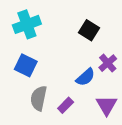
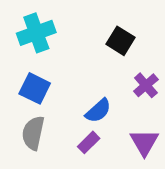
blue semicircle: (86, 77) -> (98, 111), moved
gray semicircle: (39, 98) -> (33, 133), moved

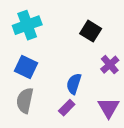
blue semicircle: (98, 111) -> (74, 84), turned 150

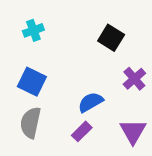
cyan cross: (27, 25) -> (33, 30), size x0.6
blue semicircle: (74, 84) -> (91, 102), turned 42

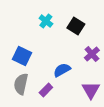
cyan cross: (33, 30) -> (46, 21), moved, turned -32
purple rectangle: (82, 131) -> (46, 90), moved

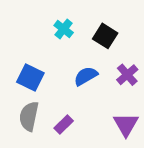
blue semicircle: (62, 70) -> (86, 76), moved

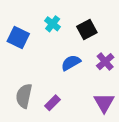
black square: (105, 36) -> (87, 30), turned 30
blue square: (30, 77) -> (18, 38), moved

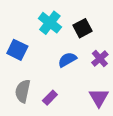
cyan cross: (53, 24) -> (50, 23), size x1.5
blue square: (18, 38) -> (17, 50), moved

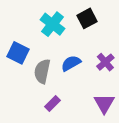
black square: (82, 28) -> (87, 18), moved
gray semicircle: (23, 91) -> (42, 71), moved

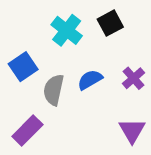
blue square: (18, 53) -> (23, 67), turned 30
purple rectangle: (53, 103) -> (27, 131), moved, size x1.5

